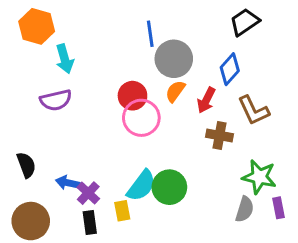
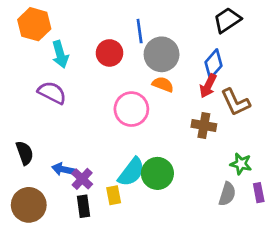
orange semicircle: (175, 91) -> (163, 84), turned 75
red circle: (132, 96) -> (109, 53), moved
purple semicircle: (56, 100) -> (52, 93), turned -140
red arrow: (206, 100) -> (208, 86), moved
green star: (259, 177) -> (241, 164), size x0.7

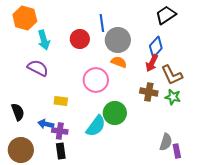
green star: (241, 164) -> (173, 97), moved
green circle: (157, 173) -> (115, 113), moved
purple cross: (82, 179) -> (60, 131), turned -35
purple rectangle: (259, 193) -> (177, 151), moved
yellow rectangle: (114, 195) -> (61, 101), moved, turned -72

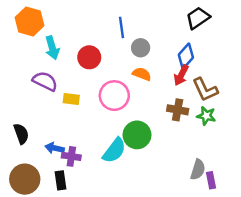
red circle: (80, 39) -> (89, 57), moved
gray circle: (118, 40) -> (141, 48), size x0.6
yellow rectangle: (61, 101) -> (71, 99), moved
black rectangle: (61, 151) -> (61, 180), moved

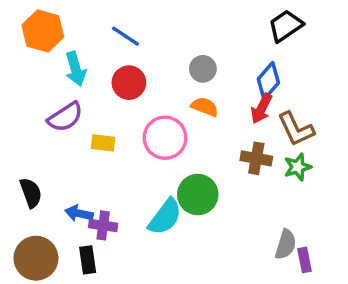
blue line: (121, 27) -> (125, 36), moved, turned -48
purple semicircle: (45, 81) -> (65, 117), turned 120
green star: (206, 116) -> (298, 167), turned -30

